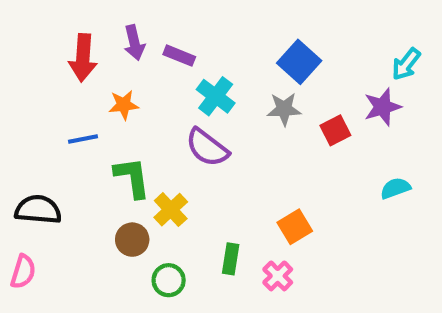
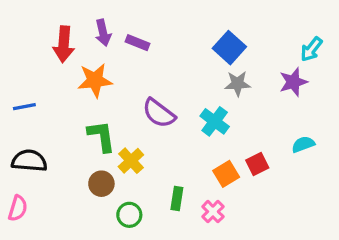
cyan cross: (216, 96) -> (215, 121), moved
orange star: (124, 105) -> (95, 80), size x1.5
gray star: (284, 109) -> (238, 84), moved
red square: (335, 130) -> (257, 164), moved
blue line: (83, 139) -> (24, 107), moved

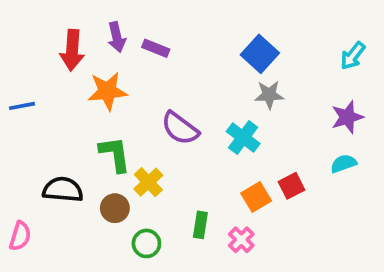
purple star: (293, 82) -> (347, 117), moved
blue line: (24, 107) -> (22, 106), moved
black semicircle: (29, 161) -> (63, 190), moved

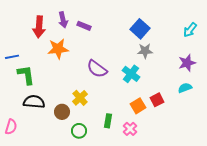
green L-shape: (115, 154) -> (26, 75), moved

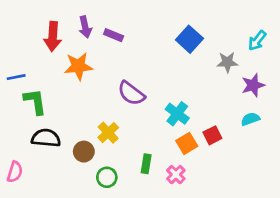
gray star: (145, 51) -> (227, 62), moved
cyan cross: (131, 74) -> (177, 114), moved

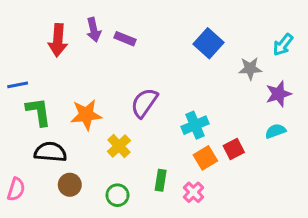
orange star: (78, 66) -> (86, 115), moved
purple semicircle: (131, 93) -> (144, 103), turned 88
cyan cross: (177, 114) -> (195, 125), turned 30
brown circle: (84, 152) -> (70, 185), moved

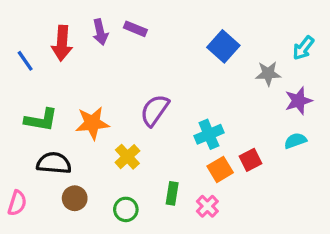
purple rectangle: (125, 39) -> (135, 29), moved
blue line: (18, 85) -> (25, 61), moved, turned 66
green L-shape: (38, 112) -> (41, 120), turned 108

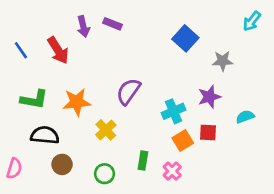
red arrow: (62, 43) -> (58, 50), moved, turned -36
cyan arrow: (303, 48) -> (252, 21), moved
purple star: (298, 101) -> (209, 97), moved
red square: (251, 160) -> (208, 133), turned 30

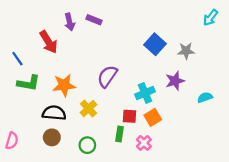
blue square: (185, 38) -> (155, 44), moved
blue line: (21, 50) -> (17, 59), moved
red square: (208, 133) -> (129, 116), moved
black semicircle: (45, 135) -> (54, 113), moved

